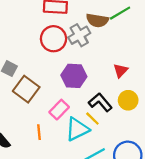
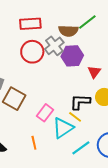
purple hexagon: (74, 76) -> (72, 56), moved
black L-shape: (100, 102) -> (80, 102), turned -40
orange line: (39, 132) -> (34, 143), moved

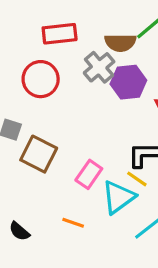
red circle: (32, 52) -> (41, 79), moved
orange line: (34, 143) -> (73, 223), turned -56

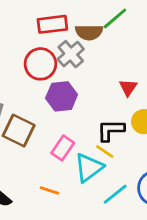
red rectangle: (60, 34) -> (52, 24), moved
red circle: (41, 79) -> (40, 64), moved
purple hexagon: (128, 82) -> (62, 96), moved

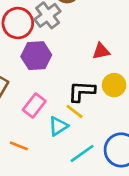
red triangle: (128, 88) -> (101, 51), turned 42
cyan triangle: (89, 168) -> (58, 126), size x0.7

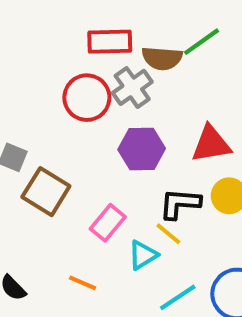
red triangle: (101, 51) -> (211, 144), size x1.5
purple hexagon: (36, 56) -> (142, 149), moved

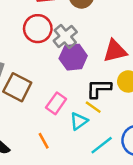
gray cross: (132, 87) -> (65, 36), moved
orange line: (83, 283) -> (44, 141), turned 42

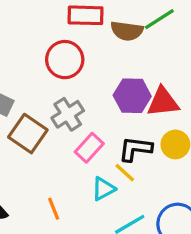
gray cross: (65, 36) -> (68, 114), moved
purple hexagon: (73, 57) -> (132, 96), moved
pink rectangle: (56, 103) -> (89, 148), moved

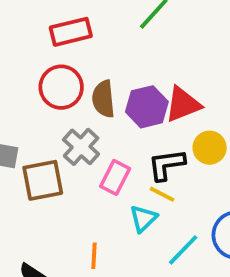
brown semicircle: (127, 31) -> (103, 99), moved, turned 92
brown square: (28, 134) -> (43, 180), turned -30
orange line: (54, 209) -> (94, 256), turned 40

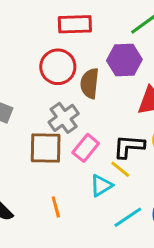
purple hexagon: (147, 107) -> (124, 60), moved
brown square: (43, 180) -> (46, 148), moved
orange line: (94, 256) -> (56, 207), turned -30

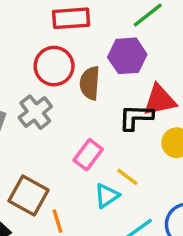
gray cross: (64, 118) -> (35, 112), moved
black L-shape: (129, 146) -> (136, 117), moved
brown square: (46, 148) -> (28, 196), moved, turned 30

